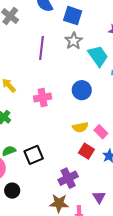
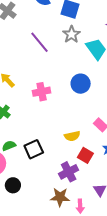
purple line: (42, 48) -> (40, 42), turned -45
yellow semicircle: (80, 127) -> (72, 136), moved
red square: (86, 151) -> (85, 155), moved

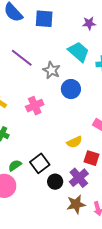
gray star: (71, 34) -> (52, 70), moved
black circle: (13, 185) -> (55, 182), moved

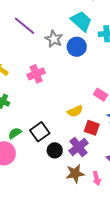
blue circle: (71, 89) -> (77, 47), moved

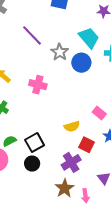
pink cross: (36, 74) -> (38, 85), turned 30
black circle: (55, 150) -> (32, 164), moved
brown star: (75, 173) -> (65, 188), turned -30

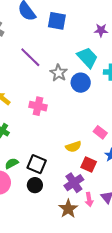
black square: (35, 143) -> (37, 164), turned -36
pink arrow: (85, 196) -> (89, 199), moved

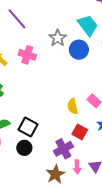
purple line: (30, 57) -> (17, 19), moved
pink cross: (38, 106) -> (27, 55), moved
yellow semicircle: (73, 147) -> (73, 106), moved, turned 91

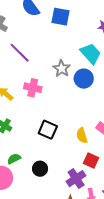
black square: (28, 127) -> (48, 130), moved
black circle: (24, 148) -> (40, 169), moved

